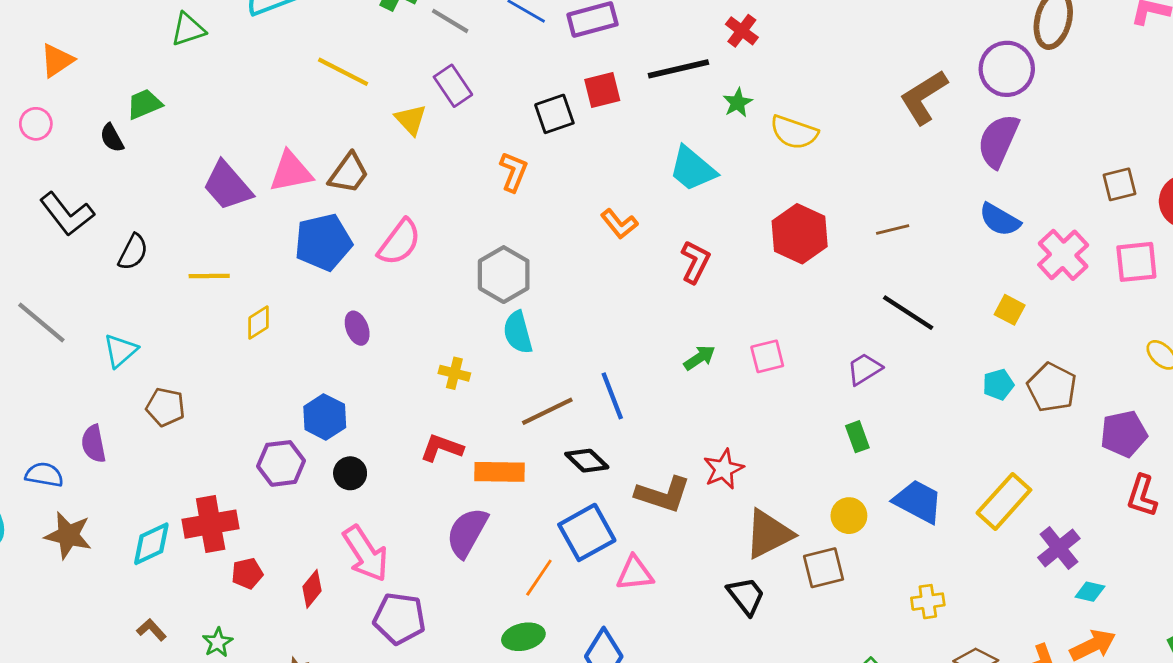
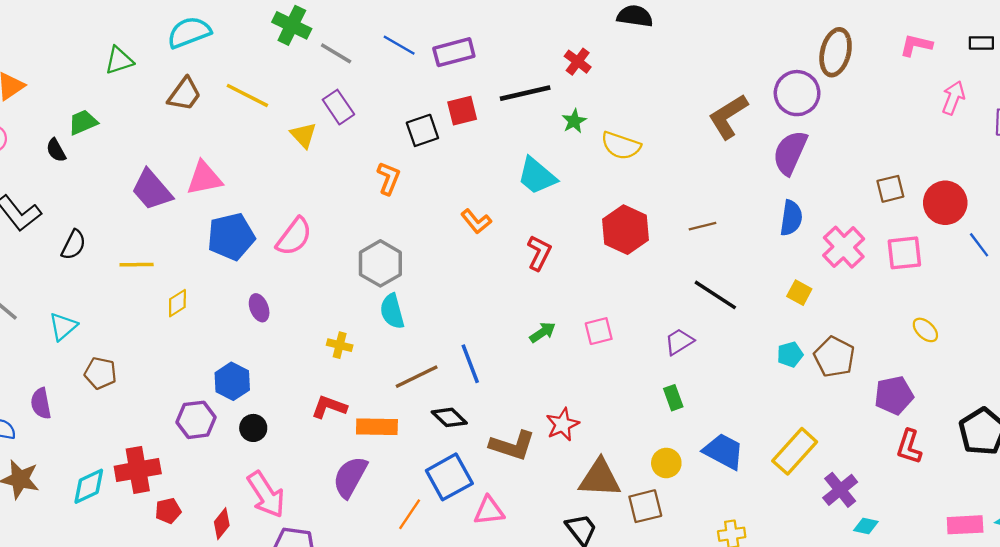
brown trapezoid: (349, 173) -> (184, 94), moved
blue semicircle: (1000, 220) -> (791, 218), turned -112
brown triangle: (769, 534) -> (600, 478), turned 30

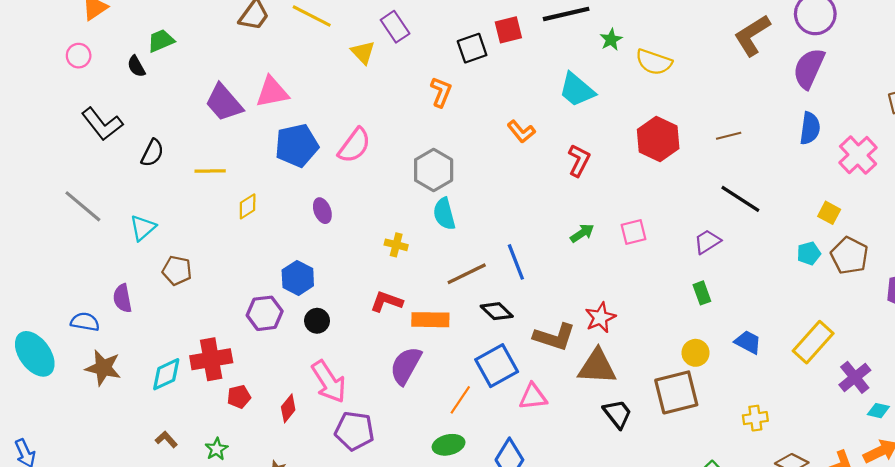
yellow square: (799, 293) -> (829, 213), moved
blue trapezoid: (724, 451) -> (748, 342), size x0.7
brown triangle: (600, 478) -> (597, 367), moved
brown square: (645, 506) -> (676, 392), size x1.4

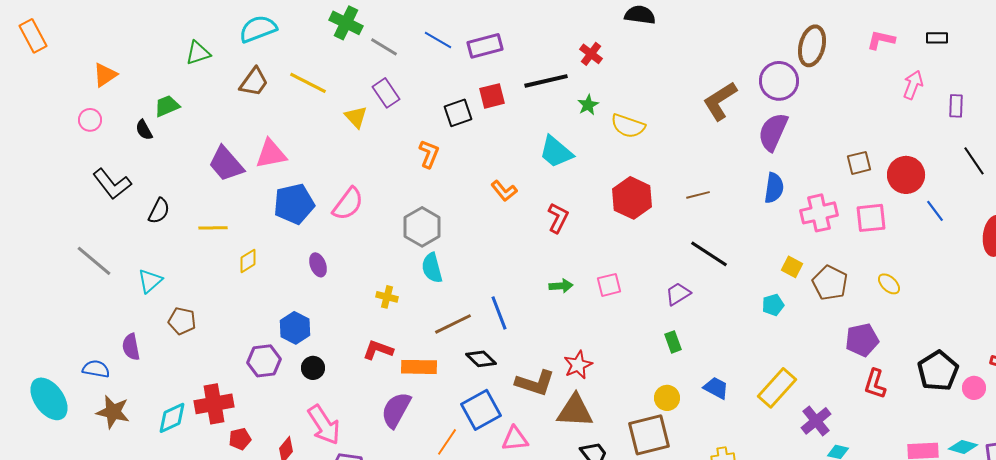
pink cross: (858, 155) -> (819, 213), turned 30
green arrow: (582, 233) -> (561, 286), turned 30
brown pentagon: (849, 256) -> (830, 283), moved

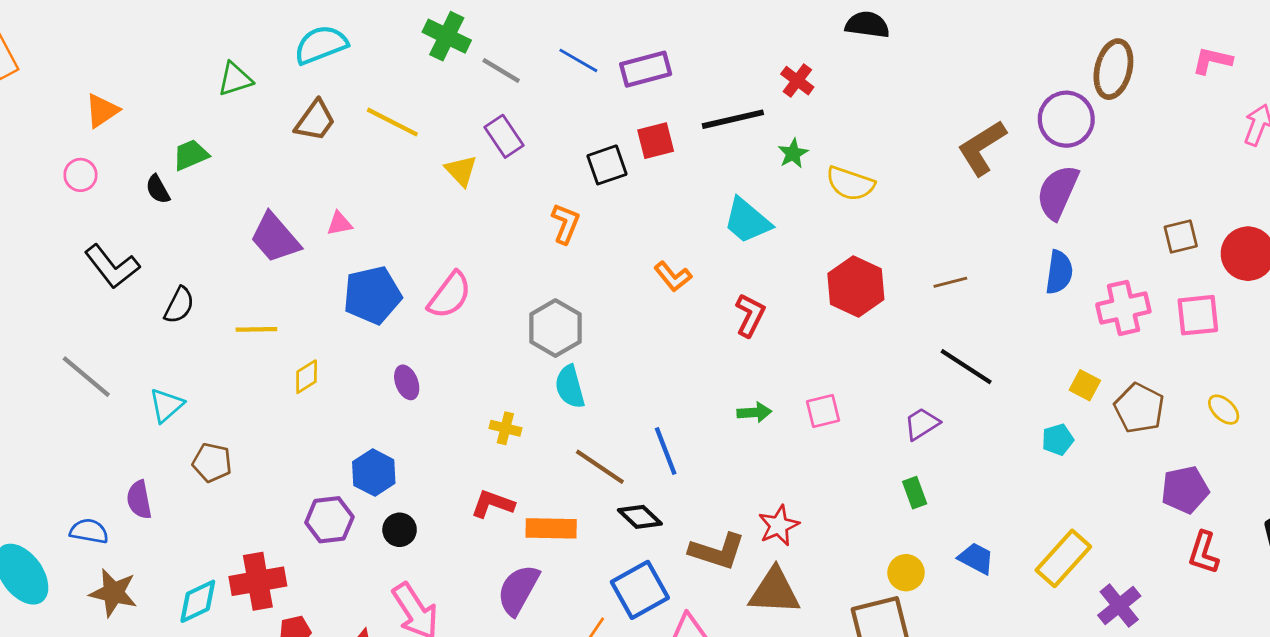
pink triangle: (271, 154) -> (339, 224), size x0.6
brown line: (453, 324) -> (600, 467), turned 60

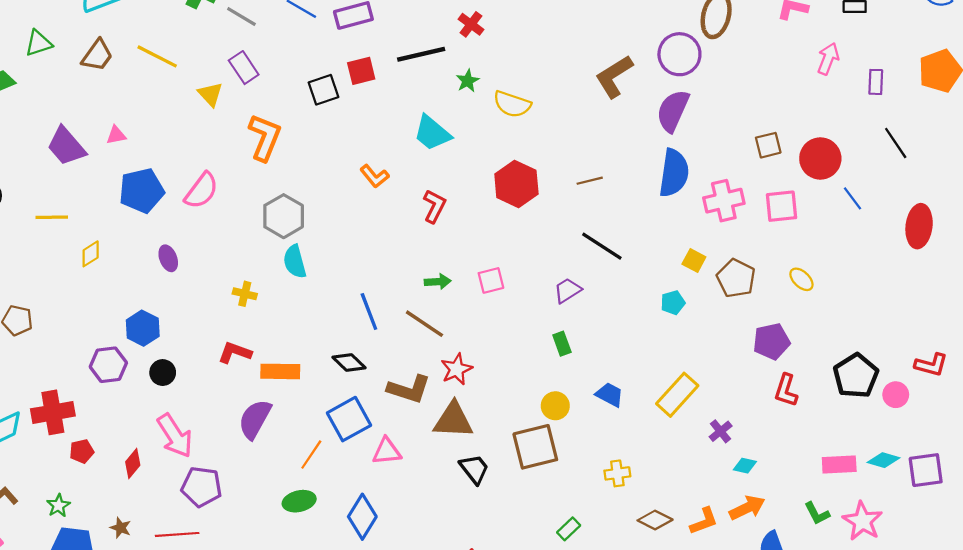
green triangle: (235, 79) -> (38, 43), moved
orange L-shape: (565, 224) -> (265, 137), moved, size x1.5
blue semicircle: (1059, 272) -> (674, 173), size x1.4
brown line: (600, 467) -> (424, 324), moved
purple cross: (1119, 606) -> (721, 431), size x0.7

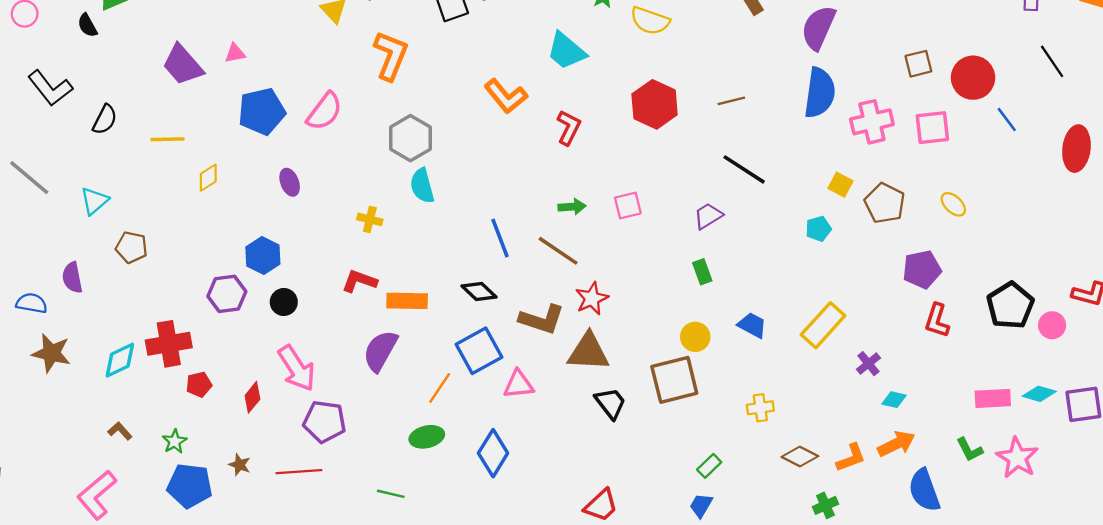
orange L-shape: (375, 176) -> (506, 96), size x1.4

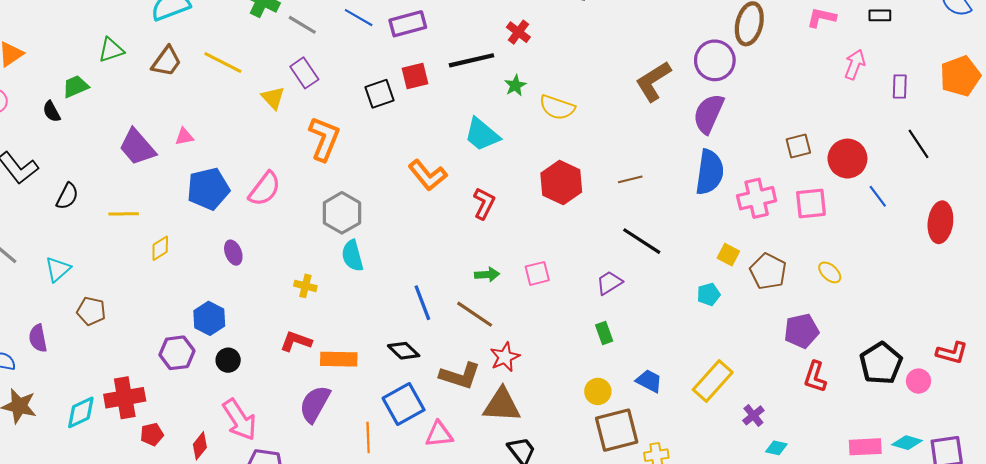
brown square: (674, 380) -> (617, 430), moved
orange line: (440, 388) -> (368, 437), turned -36

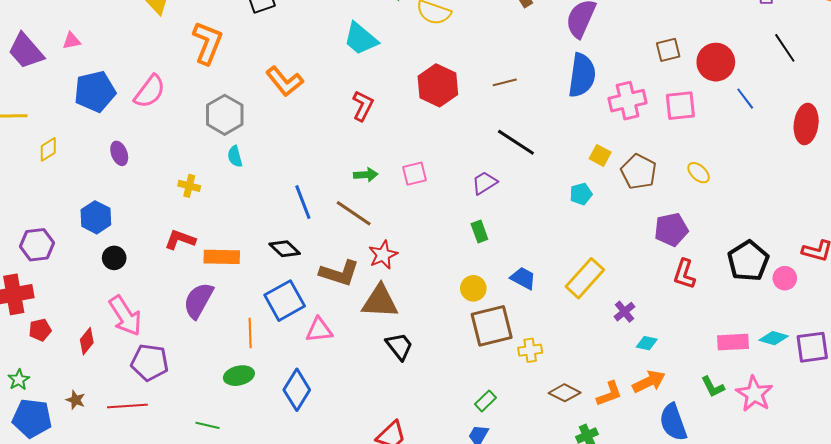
orange L-shape: (428, 175) -> (285, 81), moved
cyan semicircle: (352, 256) -> (235, 156), size x0.7
purple hexagon: (177, 353) -> (37, 245), moved

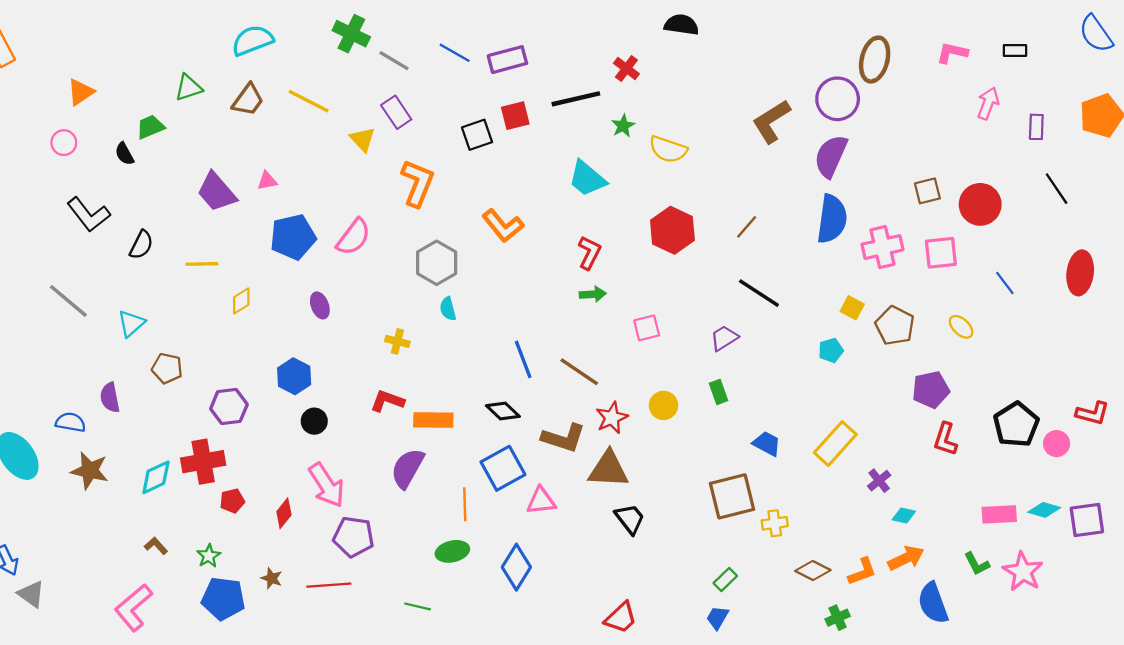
brown line: (505, 82) -> (747, 227), turned -35
blue line: (745, 99) -> (1005, 283), moved
green arrow: (366, 175) -> (593, 294), moved
yellow circle: (473, 288) -> (663, 405), moved

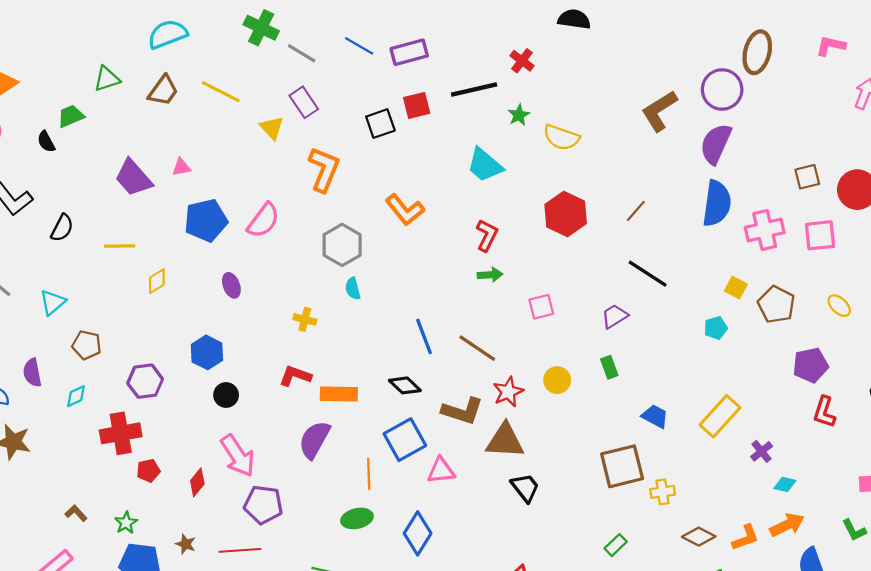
cyan diamond: (156, 477) -> (76, 396), moved, size x0.7

